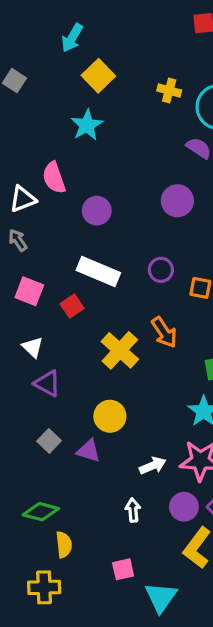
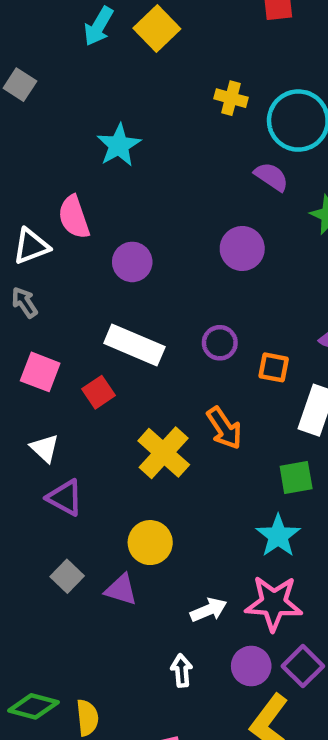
yellow square: (98, 76) -> (157, 29), moved
green diamond: (41, 512) -> (33, 706), moved

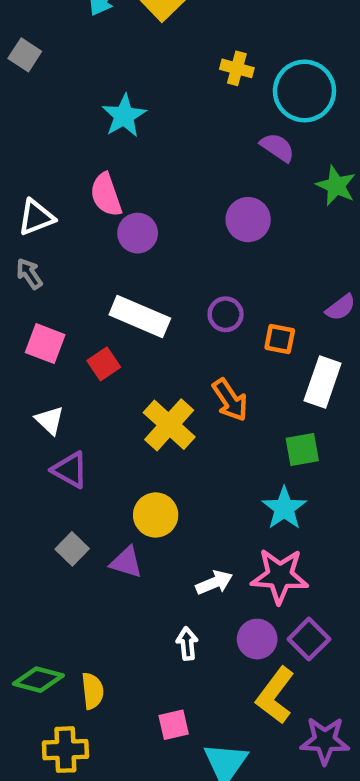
pink semicircle: (74, 217) -> (106, 195), moved

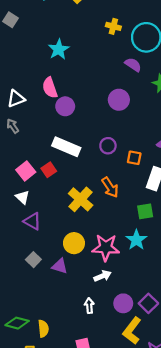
pink square: (45, 344) -> (26, 171), moved, turned 30
pink star: (280, 576) -> (106, 248), moved

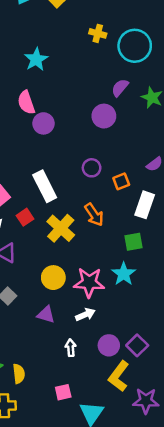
purple semicircle: (133, 65) -> (120, 88), moved, turned -84
white rectangle: (66, 147) -> (45, 186), moved, turned 40
orange square: (134, 158) -> (121, 181), turned -32
red square: (49, 170) -> (25, 217), moved
purple triangle: (60, 266) -> (46, 315), moved

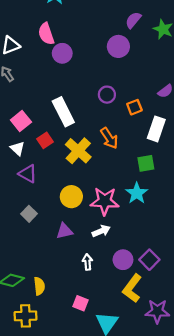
purple triangle: (46, 315) -> (64, 231), turned -30
pink square: (63, 392) -> (81, 303), turned 35

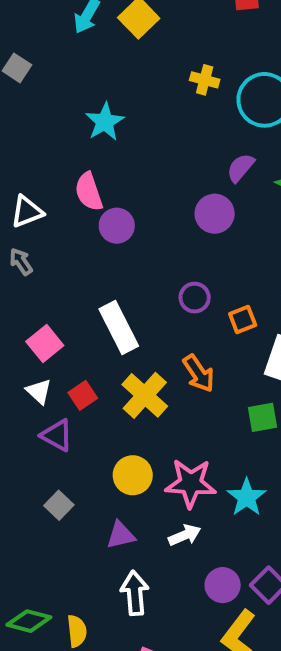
red square: (45, 140) -> (83, 395), moved
cyan star: (137, 193) -> (247, 497), moved
white arrow: (87, 262) -> (135, 593), moved, size x1.5

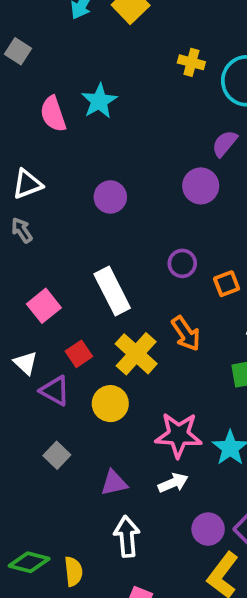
pink semicircle: (89, 192) -> (53, 114), moved
white triangle: (39, 391) -> (25, 363), moved
yellow circle: (133, 475) -> (110, 404), moved

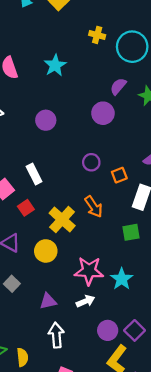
cyan star: (99, 101) -> (55, 65), moved
white rectangle: (112, 291) -> (34, 174), moved, size x0.7
red square: (79, 354) -> (26, 208), moved

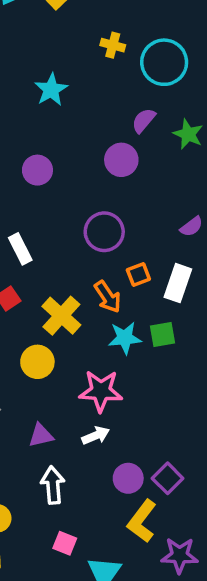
purple circle: (91, 162) -> (104, 232), size x1.5
orange square: (119, 175) -> (138, 275), moved
cyan star: (122, 279) -> (125, 338), moved, turned 30

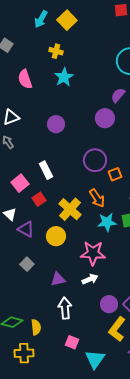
yellow cross: (113, 45) -> (56, 51), moved
orange square: (138, 275) -> (115, 174), moved

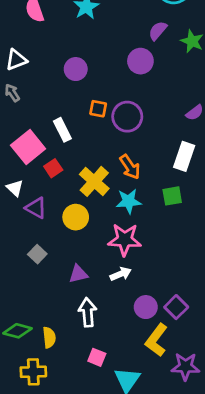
orange square: (115, 174) -> (98, 109), moved, turned 32
pink square: (20, 183) -> (28, 147), size x1.4
cyan star: (107, 222) -> (129, 201), moved

